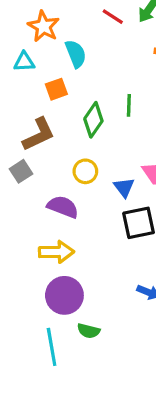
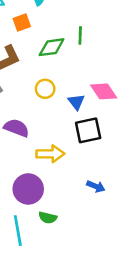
green diamond: (93, 120) -> (52, 47), turned 48
purple semicircle: (63, 207) -> (16, 128), moved
yellow arrow: (56, 252) -> (50, 154), moved

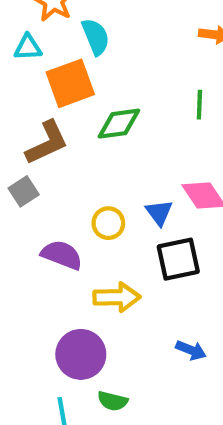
orange square: (22, 23) -> (70, 83), size x1.6
green line: (80, 36) -> (199, 105), moved
yellow circle: (45, 89) -> (108, 223), moved

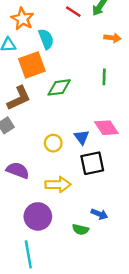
purple semicircle: (62, 255) -> (18, 170), moved
green semicircle: (113, 401) -> (80, 229), moved

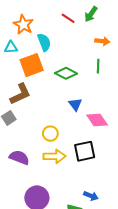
green line: (104, 77) -> (98, 66), moved
green diamond: (59, 87) -> (66, 73), moved, turned 35
blue triangle: (82, 137) -> (75, 104), moved
yellow arrow: (58, 185) -> (55, 156), moved

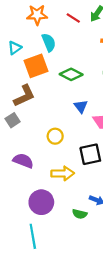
orange star: (23, 25) -> (37, 15), moved, turned -30
cyan triangle: (11, 47) -> (15, 48), turned -32
yellow arrow: (55, 156) -> (63, 173), moved

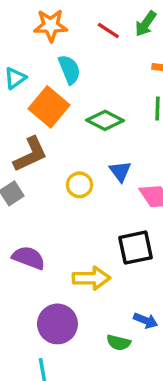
orange square: (36, 66) -> (49, 107), turned -30
yellow circle: (55, 136) -> (80, 185), moved

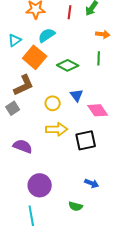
red line: (108, 31) -> (70, 12), turned 64
cyan semicircle: (69, 70) -> (47, 35), turned -102
yellow arrow: (91, 278) -> (57, 129), moved
green semicircle: (119, 343) -> (76, 206), moved

